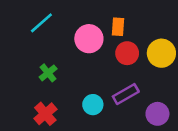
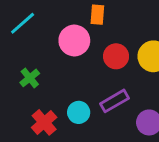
orange rectangle: (118, 27) -> (97, 15), moved
red cross: (45, 114) -> (44, 122), moved

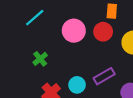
orange rectangle: (97, 15) -> (112, 11), moved
red circle: (116, 56) -> (103, 32), moved

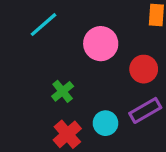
red circle: (103, 32) -> (144, 69), moved
green cross: (40, 59) -> (63, 91), moved

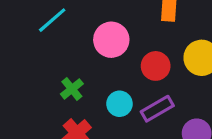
cyan circle: (105, 123) -> (119, 104), moved

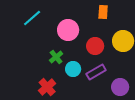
green cross: (72, 89) -> (56, 57), moved

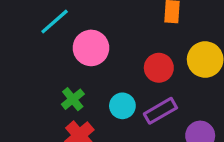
pink circle: (68, 30) -> (91, 48), moved
green cross: (56, 57) -> (73, 99), moved

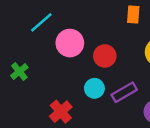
red circle: (159, 68) -> (105, 56), moved
green cross: (73, 99) -> (19, 72), moved

